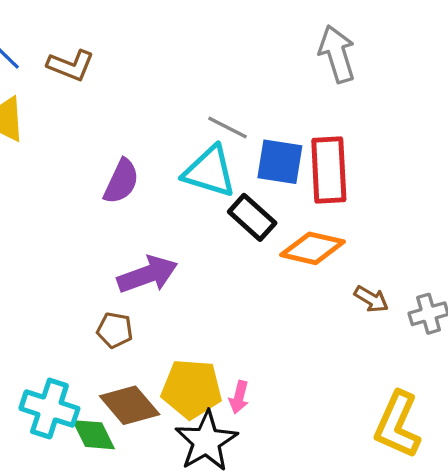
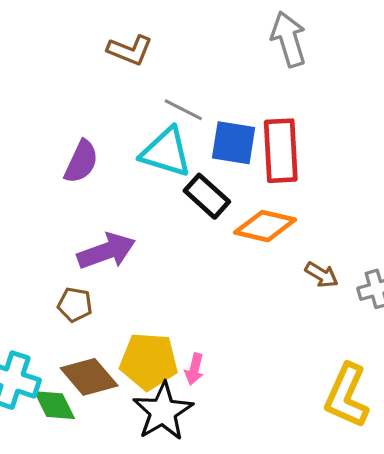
brown L-shape: (71, 65) -> (130, 50), moved

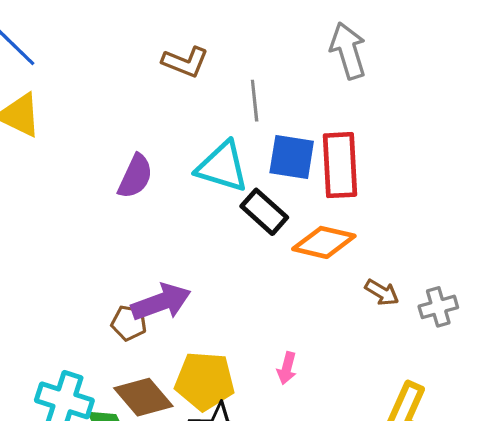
gray line: (183, 110) -> (255, 101), moved, turned 57
purple arrow: (106, 251) -> (161, 302), moved
pink arrow: (194, 369) -> (287, 368), moved

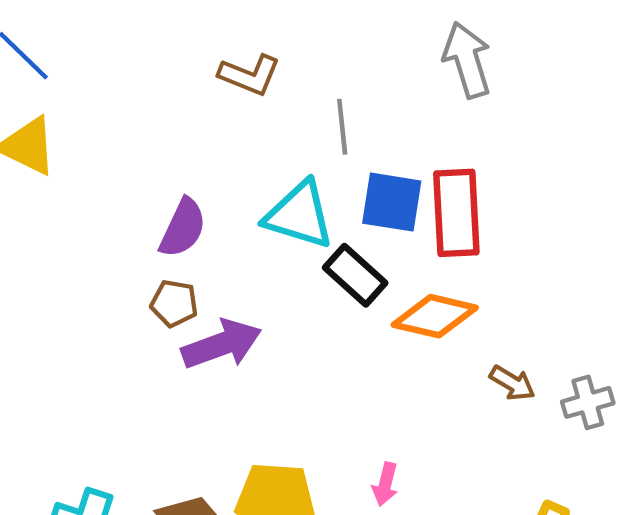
purple arrow: (161, 302) -> (222, 344), moved
brown pentagon: (129, 323) -> (174, 303), moved

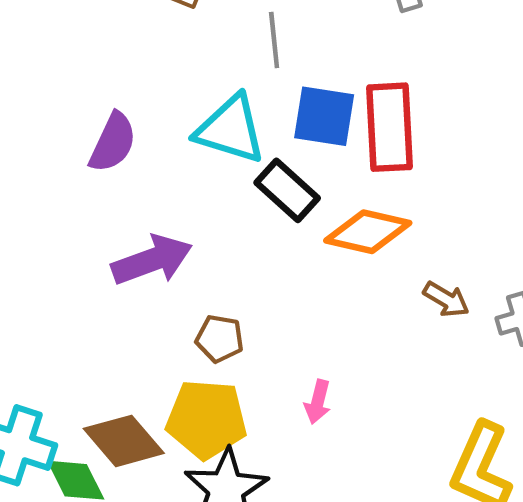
brown pentagon: (174, 303) -> (220, 339), moved

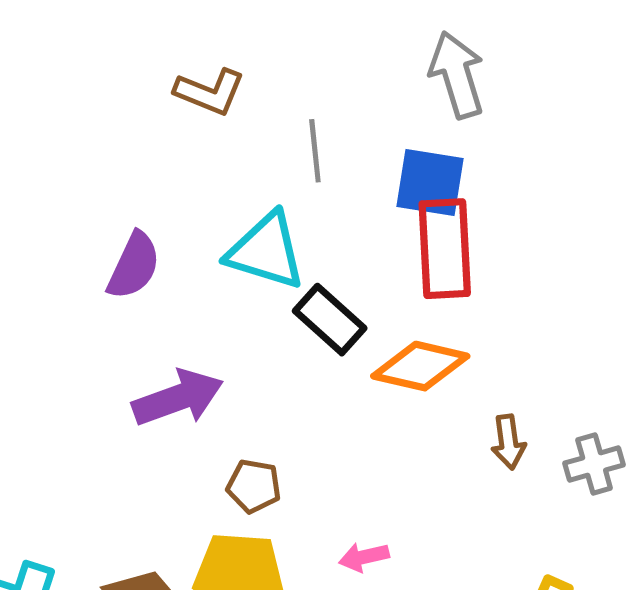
blue square: (324, 116) -> (430, 182), moved
brown arrow: (446, 299) -> (508, 442), turned 51
pink arrow: (318, 402) -> (364, 557), turned 63

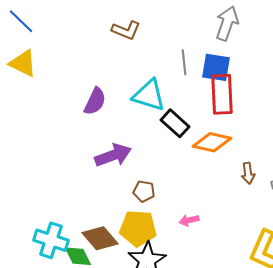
gray arrow: (457, 75) -> (227, 23), turned 36
gray line: (315, 151) -> (184, 62), moved

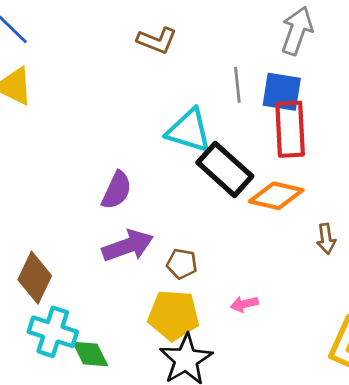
purple semicircle: (95, 101) -> (117, 190), moved
black rectangle: (175, 123) -> (225, 169), size x1.4
purple arrow: (113, 155) -> (128, 246), moved
brown diamond: (100, 238) -> (35, 278), moved, turned 66

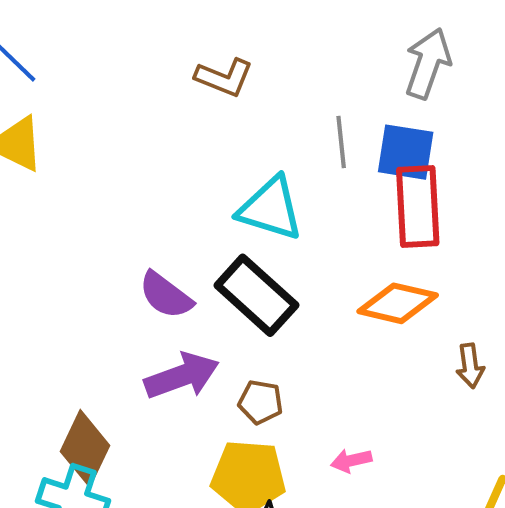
black rectangle: (225, 169) -> (256, 295), moved
purple semicircle: (117, 190) -> (166, 295), turned 102
brown diamond: (35, 278) -> (85, 448), moved

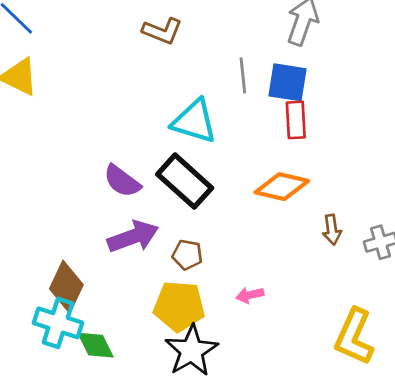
red rectangle: (418, 207) -> (296, 120), size x0.7

